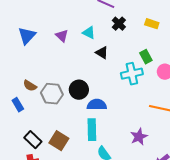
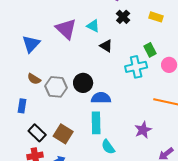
blue triangle: (27, 36) -> (31, 44), moved
purple triangle: (62, 36) -> (66, 29), size x1.6
blue rectangle: (18, 105) -> (22, 106), moved, turned 40

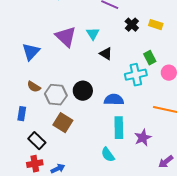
black cross: (123, 17) -> (132, 25), moved
cyan triangle: (93, 26) -> (93, 34), turned 32
blue semicircle: (101, 98) -> (114, 100), moved
cyan rectangle: (96, 123) -> (119, 128), moved
brown square: (63, 134) -> (63, 123), moved

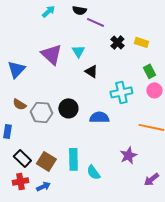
green rectangle: (150, 58) -> (149, 71), moved
brown square: (63, 123) -> (46, 161), moved
cyan rectangle: (119, 128) -> (73, 159), moved

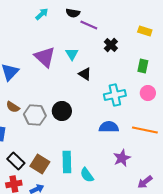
yellow rectangle: (141, 42) -> (145, 31), moved
green rectangle: (149, 71) -> (143, 66), moved, turned 40
blue semicircle: (99, 117) -> (109, 127), moved

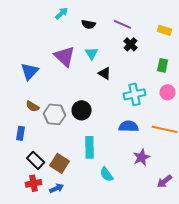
black semicircle: (73, 13) -> (89, 24), moved
purple line: (89, 25) -> (123, 24), moved
cyan rectangle: (67, 162) -> (90, 147), moved

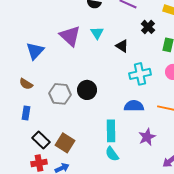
black cross: (131, 44) -> (148, 27), moved
black triangle: (105, 73) -> (122, 46), moved
brown semicircle: (33, 106) -> (26, 84), moved
cyan rectangle: (90, 147) -> (111, 131), moved

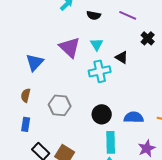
cyan cross: (140, 74) -> (100, 71), moved
brown semicircle: (26, 84) -> (26, 95), turned 72
black circle: (87, 90) -> (102, 114), moved

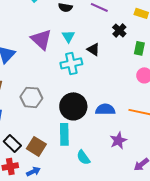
black circle: (102, 114) -> (73, 106), size x1.4
cyan rectangle: (111, 142) -> (64, 134), moved

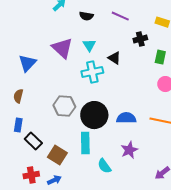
black cross: (119, 30) -> (140, 39), turned 32
gray hexagon: (31, 97) -> (64, 106), moved
purple star: (118, 140) -> (129, 150), moved
black rectangle: (12, 143) -> (33, 141), moved

